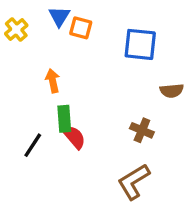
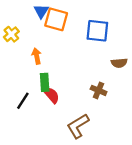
orange square: (81, 28) -> (56, 19), size x1.5
yellow cross: (16, 30) -> (11, 34), moved
brown L-shape: (134, 182) -> (78, 126), moved

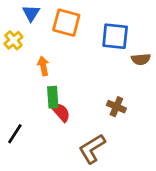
blue triangle: (41, 11) -> (31, 13), moved
brown semicircle: (119, 63) -> (141, 59), moved
black line: (23, 101) -> (15, 134), moved

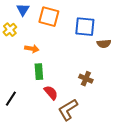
orange arrow: (43, 66) -> (32, 49), turned 112
red semicircle: (61, 112) -> (51, 93), moved

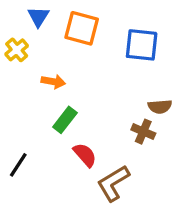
brown semicircle: (104, 44) -> (160, 107), moved
green rectangle: (39, 72) -> (65, 120), turned 42

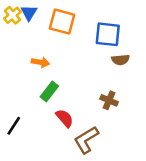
yellow cross: (17, 50) -> (12, 15), moved
brown semicircle: (160, 107) -> (120, 60), moved

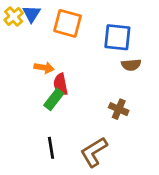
red semicircle: (65, 118) -> (61, 84), moved, turned -150
black line: (14, 126) -> (51, 148), moved, turned -42

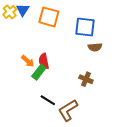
orange arrow: (44, 68) -> (28, 61), moved, turned 32
black line: (51, 148) -> (48, 100), moved, turned -49

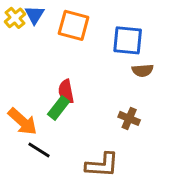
orange arrow: (28, 61) -> (22, 121), moved, size x1.5
black line: (48, 100) -> (39, 150), moved
brown L-shape: (68, 110) -> (102, 165), turned -145

